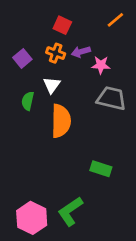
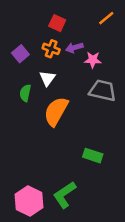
orange semicircle: (61, 121) -> (56, 111), turned -152

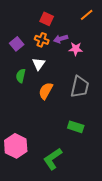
gray trapezoid: (103, 91) -> (80, 87), moved, turned 90
orange semicircle: (56, 111) -> (46, 91), size x0.7
pink hexagon: (29, 201) -> (16, 146), moved

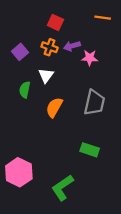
orange line: (87, 15) -> (103, 18), turned 48

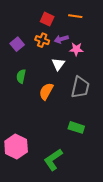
orange line: (103, 18) -> (75, 16), moved
white triangle: (46, 75) -> (58, 64), moved

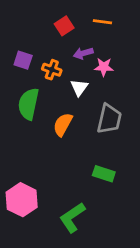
red square: (47, 19) -> (64, 26), turned 32
orange cross: (42, 40) -> (52, 70), moved
purple square: (17, 44) -> (23, 60), turned -32
green semicircle: (21, 76) -> (29, 104), size x1.6

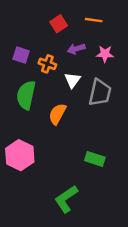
pink star: (104, 67) -> (105, 54), moved
gray trapezoid: (109, 119) -> (100, 93), moved
pink hexagon: (22, 200) -> (20, 155), moved

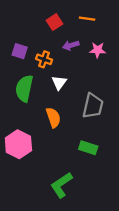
white triangle: (72, 80) -> (59, 83), moved
gray trapezoid: (100, 93) -> (93, 106), moved
orange semicircle: (57, 114) -> (53, 117), moved, turned 132

